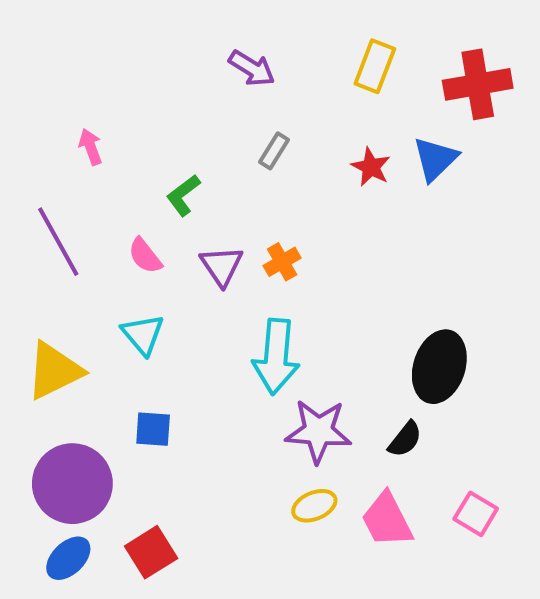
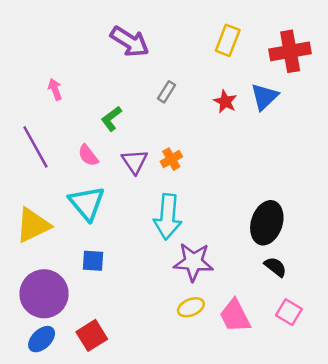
purple arrow: (252, 68) -> (130, 42), moved, size x1.4
cyan triangle: (143, 334) -> (87, 203), size x1.4
black semicircle: (405, 439) -> (275, 267), moved, turned -90

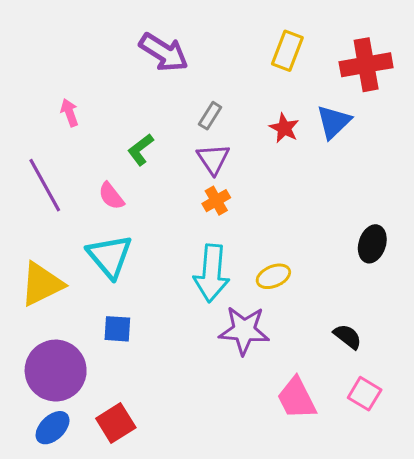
purple triangle: (135, 162) -> (213, 159), moved
black ellipse: (267, 223) -> (372, 244), moved, size x0.7
yellow ellipse: (191, 307) -> (273, 276), moved

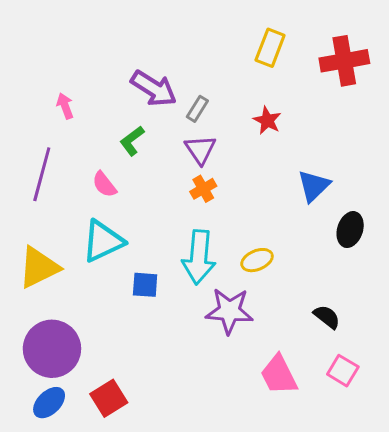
purple arrow: (164, 52) -> (154, 88), moved
blue triangle: (334, 122) -> (314, 186), moved
purple line: (45, 185) -> (42, 174), turned 44
cyan triangle: (110, 256) -> (103, 241), turned 45
blue square: (117, 329) -> (145, 285), moved

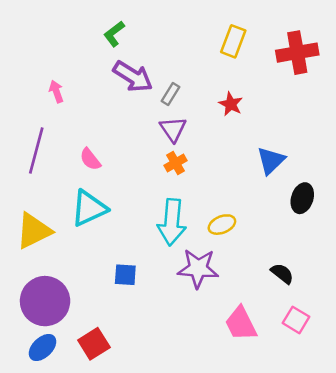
green L-shape: (132, 141) -> (114, 34), moved
blue square: (145, 285) -> (125, 275), moved

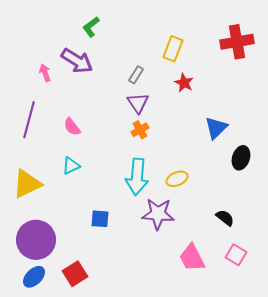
yellow rectangle: (233, 41) -> (173, 49), moved
purple arrow: (133, 76) -> (77, 61), moved
cyan triangle: (89, 208) -> (71, 166), size x0.6

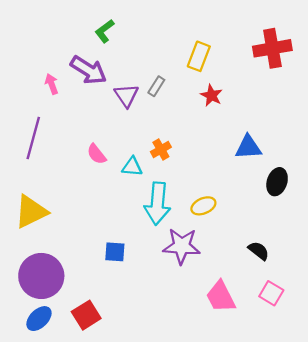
purple triangle: (138, 103) -> (126, 95), moved
pink semicircle: (72, 127) -> (96, 154), moved
blue triangle: (216, 128) -> (248, 147), turned 40
cyan triangle: (71, 166) -> (132, 167), moved, turned 30

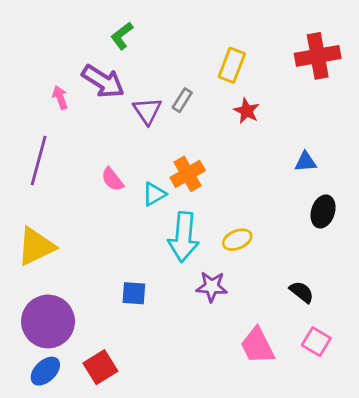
blue triangle: (248, 147) -> (306, 162), moved, size x0.7
orange cross: (161, 149) -> (188, 174), size x1.4
cyan triangle: (132, 167) -> (154, 194), turned -35
purple star: (182, 246) -> (212, 287), size x0.7

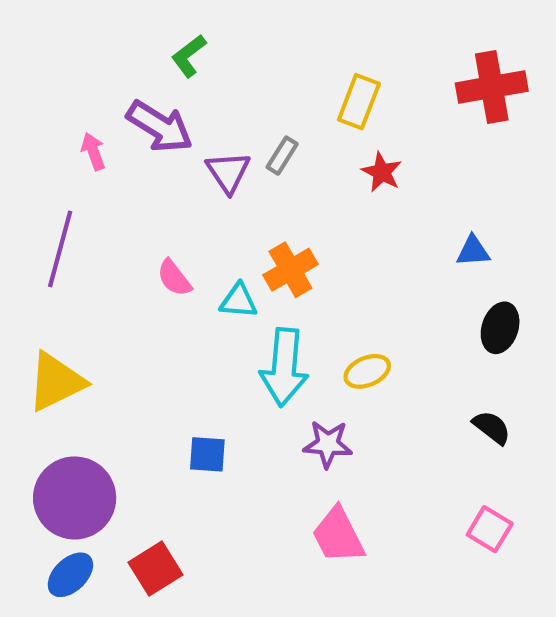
cyan triangle: (154, 194) -> (239, 301), turned 35
black semicircle: (302, 292) -> (492, 427), moved
pink trapezoid: (257, 346) -> (338, 535), moved

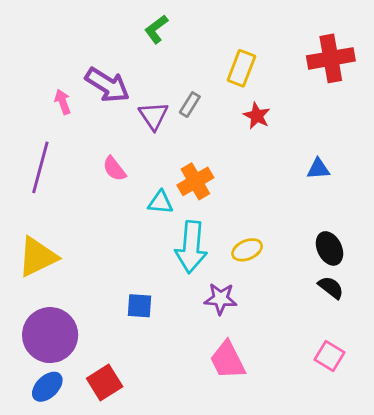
green L-shape: (189, 56) -> (156, 29), moved
pink semicircle: (174, 278) -> (114, 169), moved
black ellipse: (500, 328) -> (329, 248), moved, turned -44

